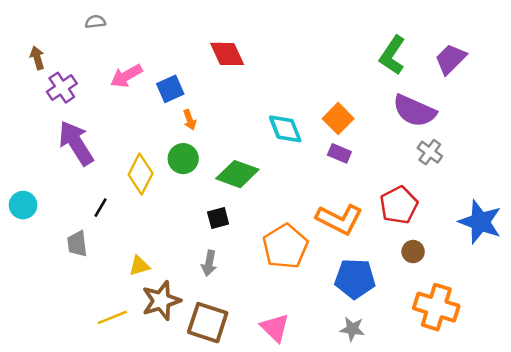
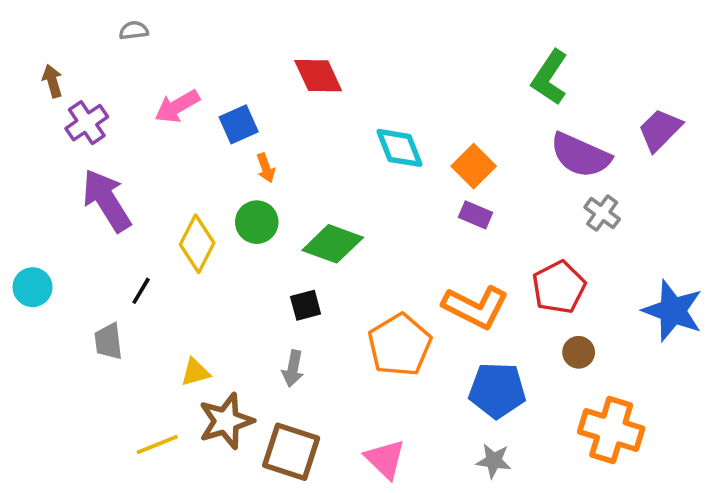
purple trapezoid: (451, 59) -> (660, 130), moved
cyan diamond: (285, 129) -> (400, 148), moved

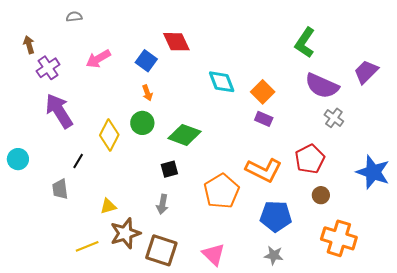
blue square: (239, 124) -> (146, 61), moved, turned -30

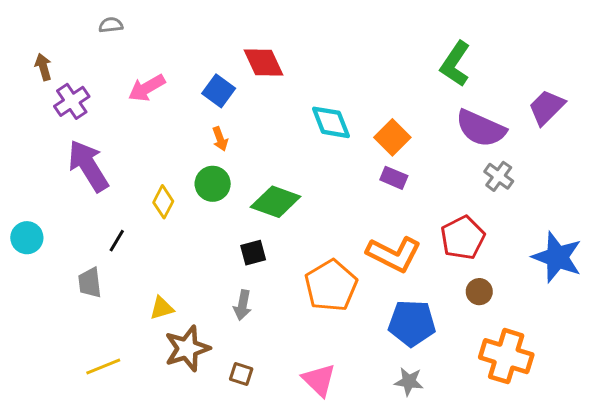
yellow diamond: (109, 135) -> (163, 202), size x0.7
yellow line: (87, 246) -> (103, 367), moved
brown square: (161, 250) -> (241, 374), size x0.5

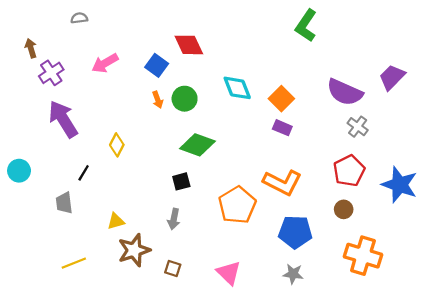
green L-shape: (455, 64) -> (306, 26), moved
green circle: (213, 184) -> (185, 99), moved
red pentagon: (463, 238) -> (349, 171), moved

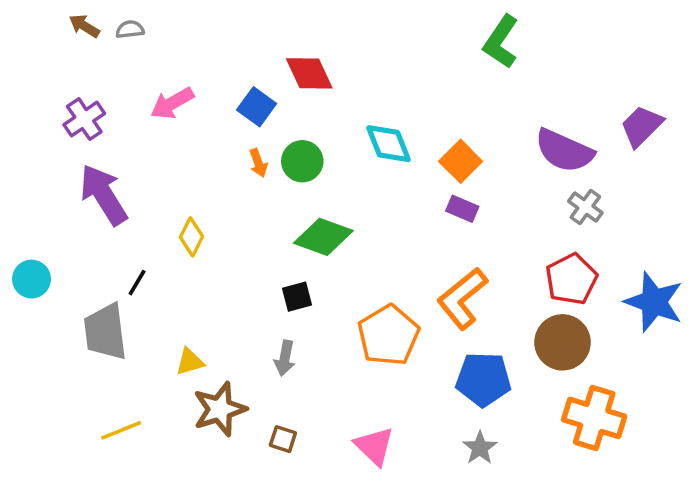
brown arrow: (31, 48) -> (84, 26), moved, turned -42
orange L-shape: (282, 183) -> (462, 298), turned 114
gray trapezoid: (64, 203) -> (105, 332), size x1.6
brown circle: (344, 209) -> (563, 342), size x1.8
gray star: (293, 274) -> (480, 448), turned 30

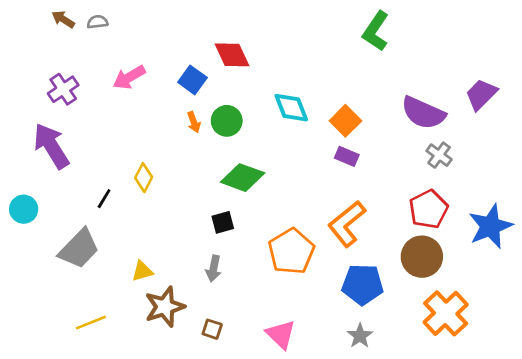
purple arrow: (104, 195) -> (51, 146), moved
black line: (137, 283) -> (104, 199), moved
blue star: (654, 302) -> (490, 226), turned 30
gray trapezoid: (105, 332) -> (79, 249), turned -129
orange cross: (594, 418) -> (446, 313), turned 30

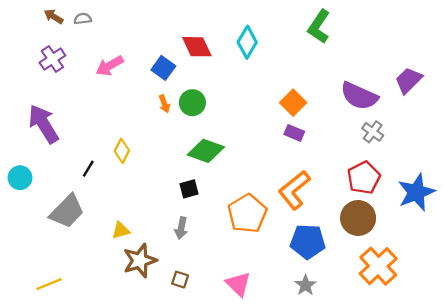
purple cross: (63, 89) -> (52, 59), moved
cyan diamond: (291, 108) -> (247, 42), moved, turned 52
yellow line: (91, 323) -> (49, 284), moved

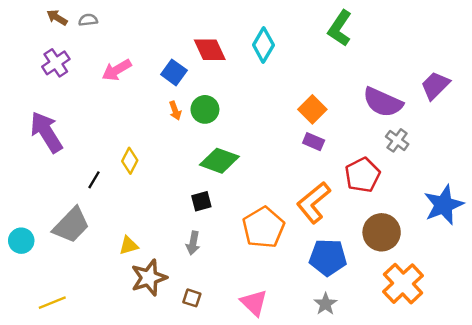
cyan circle: (20, 178) -> (21, 241), moved
red pentagon: (364, 178) -> (362, 175), moved

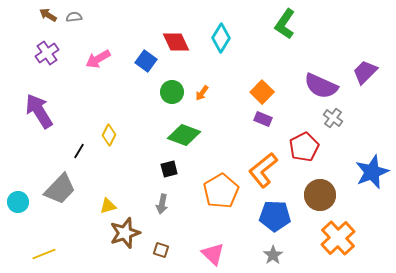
orange arrow: (175, 111) -> (202, 93), moved, turned 56

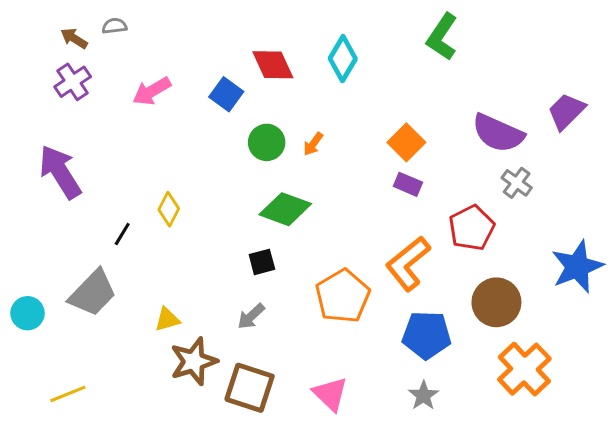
brown arrow: (48, 15) -> (74, 38), moved
gray arrow: (162, 204) -> (251, 316), turned 36
brown square: (161, 250) -> (250, 388), size x2.0

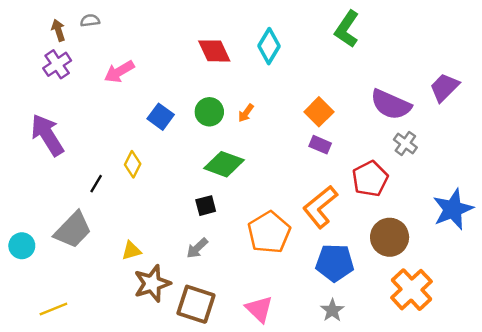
brown arrow: (74, 38) -> (58, 30), turned 40
blue square: (226, 94) -> (161, 117), moved

